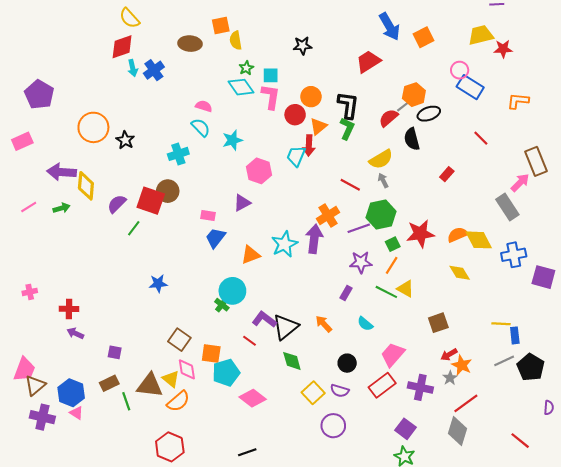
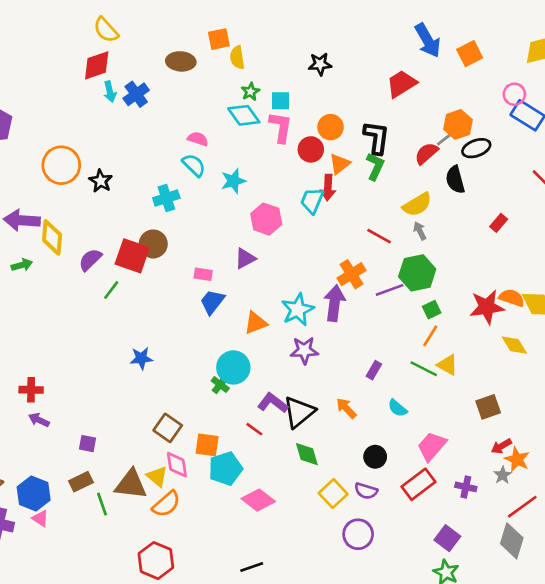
red star: (420, 234) -> (487, 307), moved
orange semicircle: (457, 235) -> (512, 298), turned 42
purple star: (361, 262) -> (304, 350), moved
purple cross: (420, 387) -> (466, 487), size x0.7

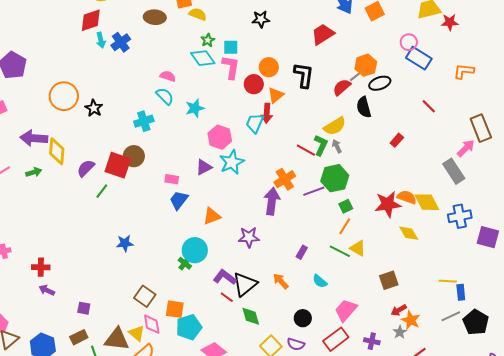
yellow semicircle: (237, 57) -> (198, 14), turned 120
green L-shape: (375, 166) -> (321, 145), moved
cyan star: (298, 310) -> (232, 162), moved
red line: (254, 429) -> (227, 297), moved

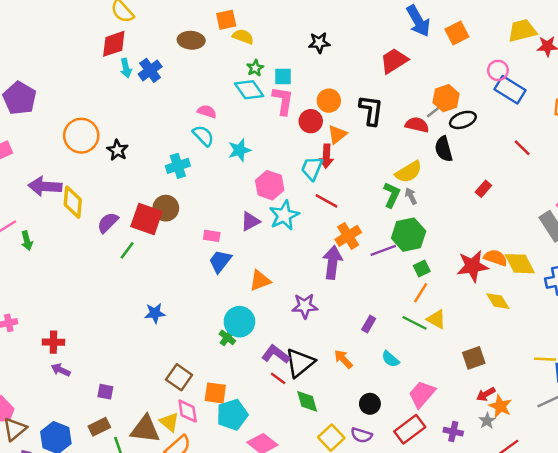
red semicircle: (342, 87) -> (417, 125), turned 54
red line: (306, 150) -> (326, 201), moved
green arrow: (34, 172) -> (27, 241), moved, turned 91

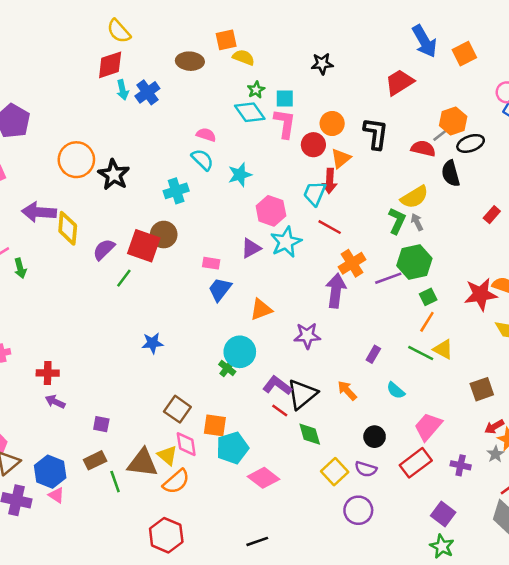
black star: (117, 150) -> (114, 175), size x1.4

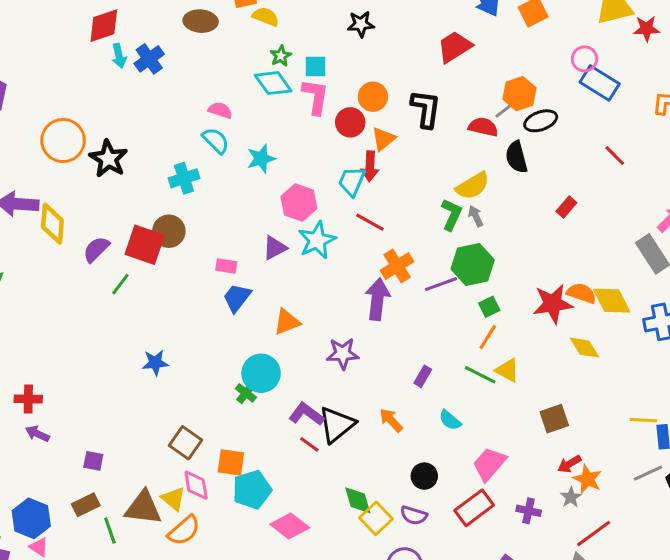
green diamond: (310, 434) -> (358, 500), moved

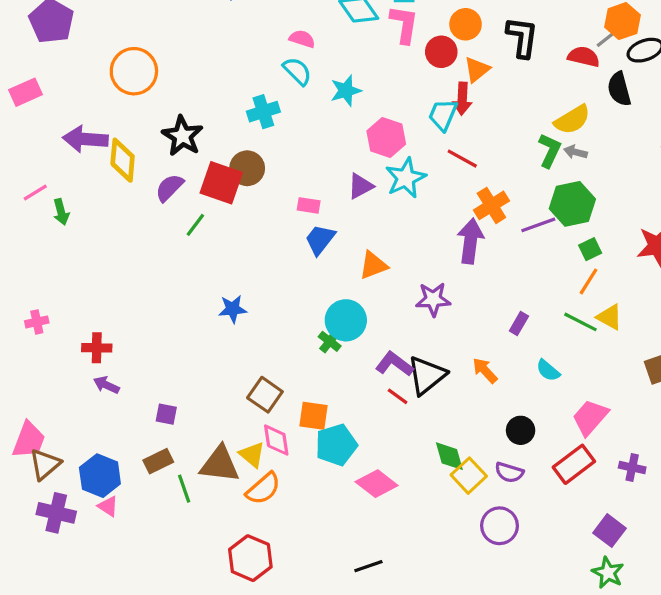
black star: (108, 159) -> (182, 136), moved
gray arrow: (476, 216) -> (576, 152), turned -50

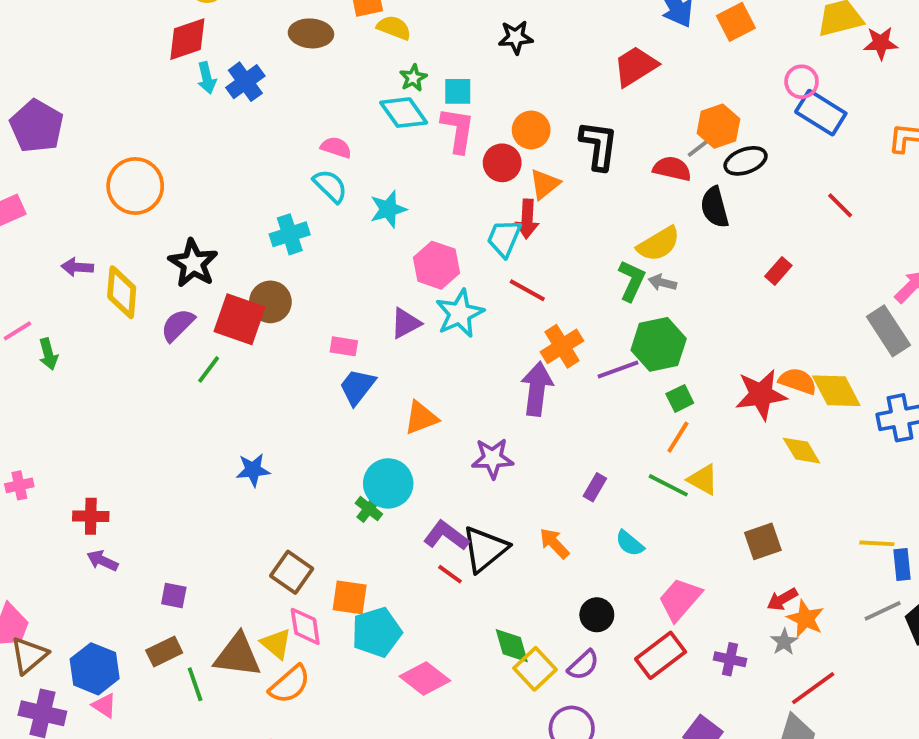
purple arrow: (85, 139) -> (77, 267), size x0.6
purple semicircle: (509, 472) -> (583, 665), turned -60

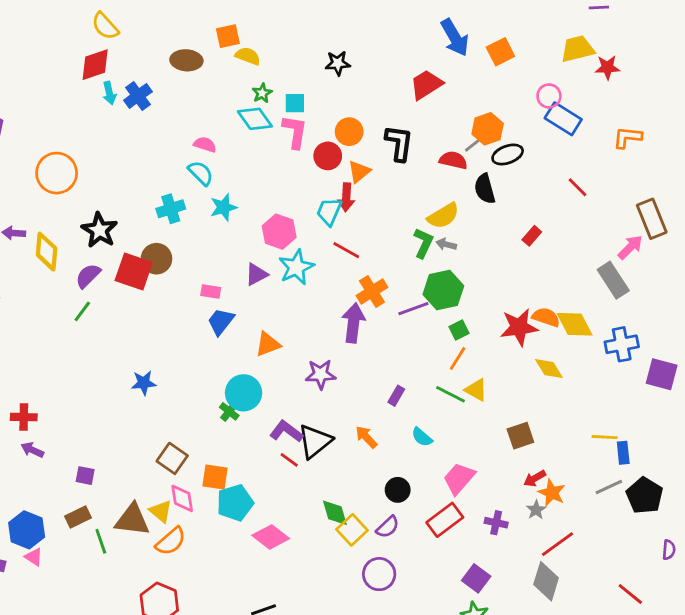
cyan star: (388, 209) -> (224, 207), moved
green line: (209, 369) -> (82, 311), moved

